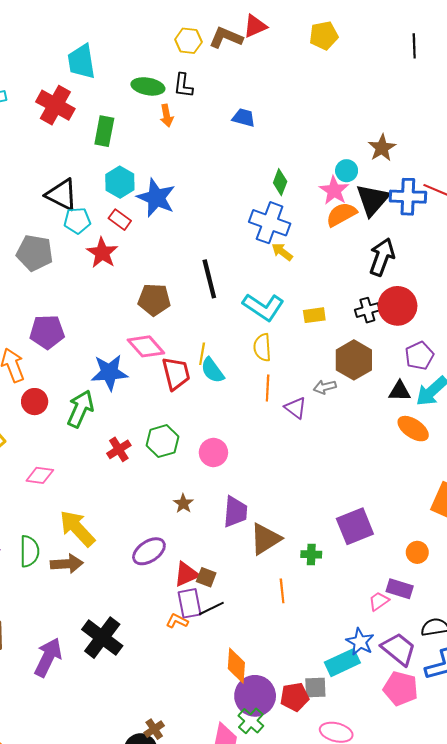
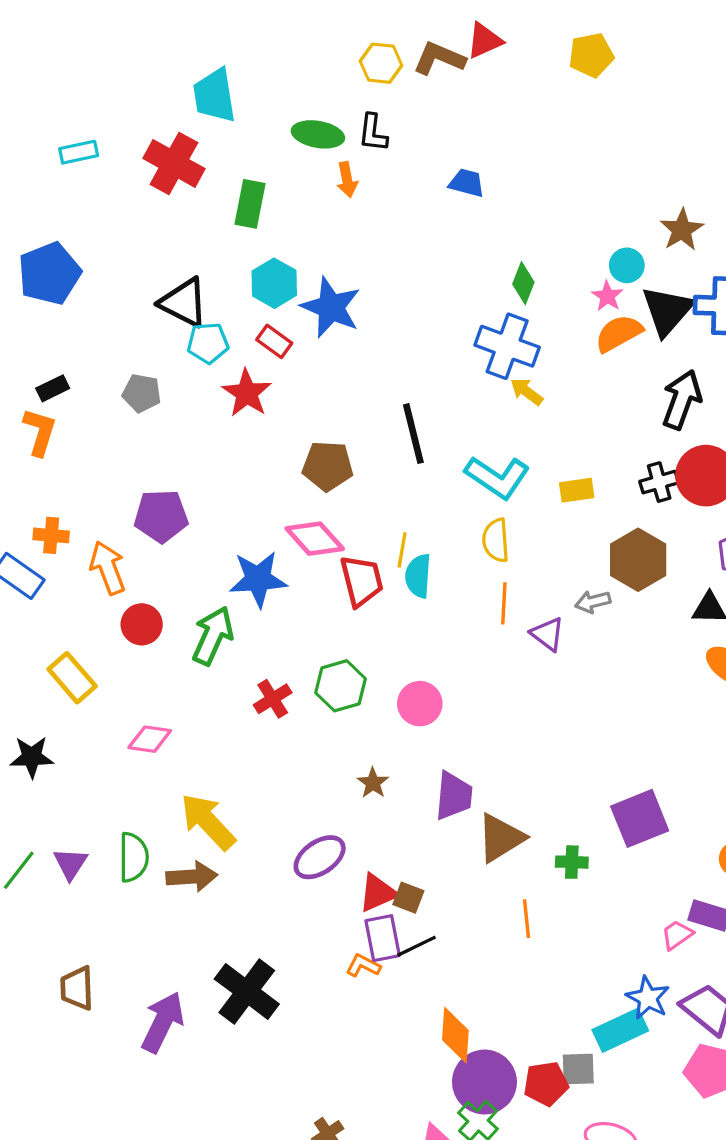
pink star: (334, 190) -> (607, 296), size x0.7
gray pentagon: (35, 253) -> (142, 393), size x0.7
cyan semicircle: (212, 370) -> (418, 576), turned 40

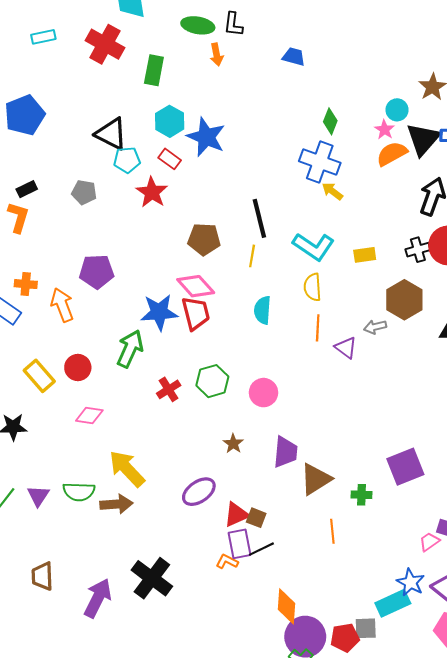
yellow line: (402, 550) -> (252, 256), moved
red trapezoid: (362, 581) -> (196, 313), moved
red circle: (142, 624) -> (78, 368), moved
green semicircle: (134, 857) -> (79, 492), turned 92

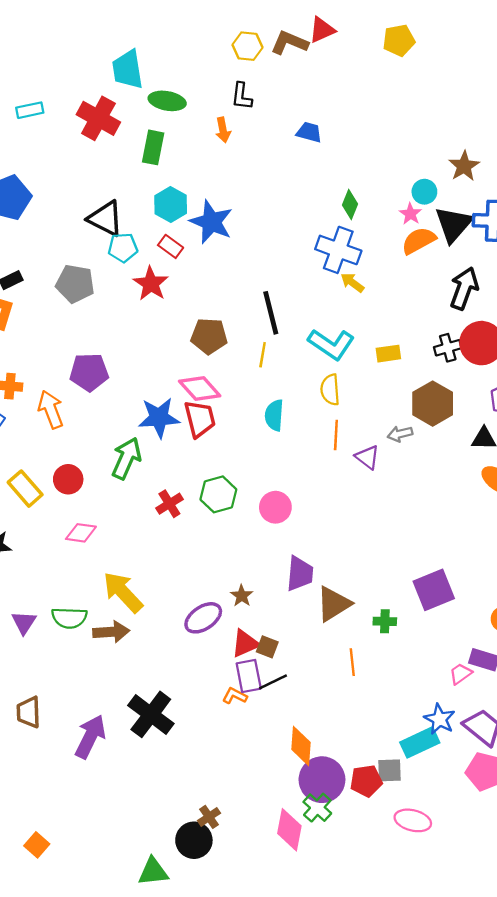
green ellipse: (198, 25) -> (167, 101), moved
gray pentagon: (84, 192) -> (75, 284), size x1.4
brown star: (233, 444) -> (242, 596), moved

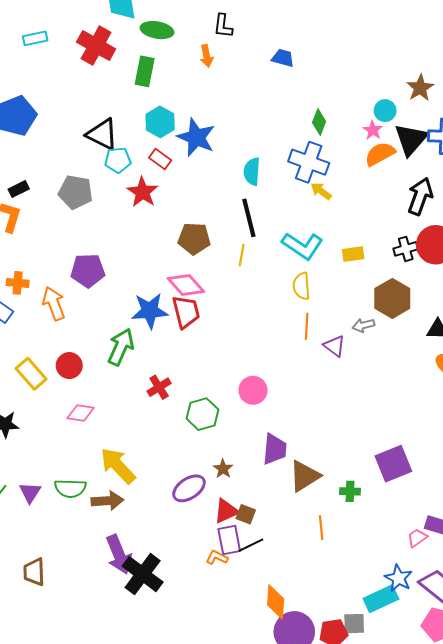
cyan semicircle: (274, 415) -> (252, 171), moved
green hexagon: (218, 494) -> (202, 414), moved
purple arrow: (90, 737) -> (119, 554), moved, turned 132

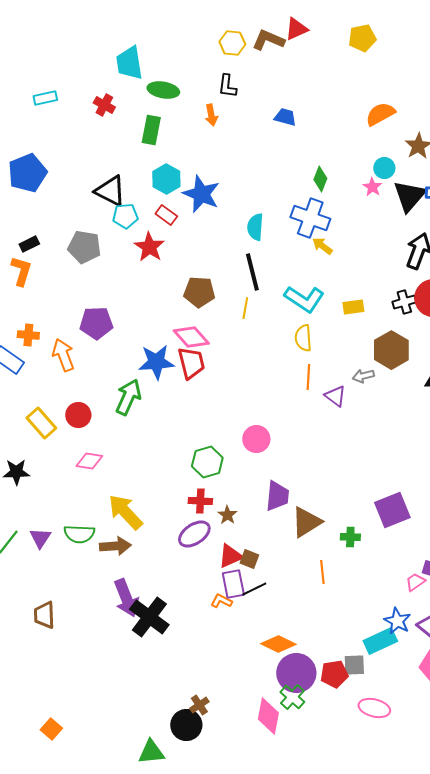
red cross: (96, 46) -> (104, 105), size x0.6
orange semicircle: (380, 154) -> (380, 114), moved
red cross: (159, 387) -> (200, 501), moved, turned 35
orange diamond: (276, 602) -> (278, 644), turned -68

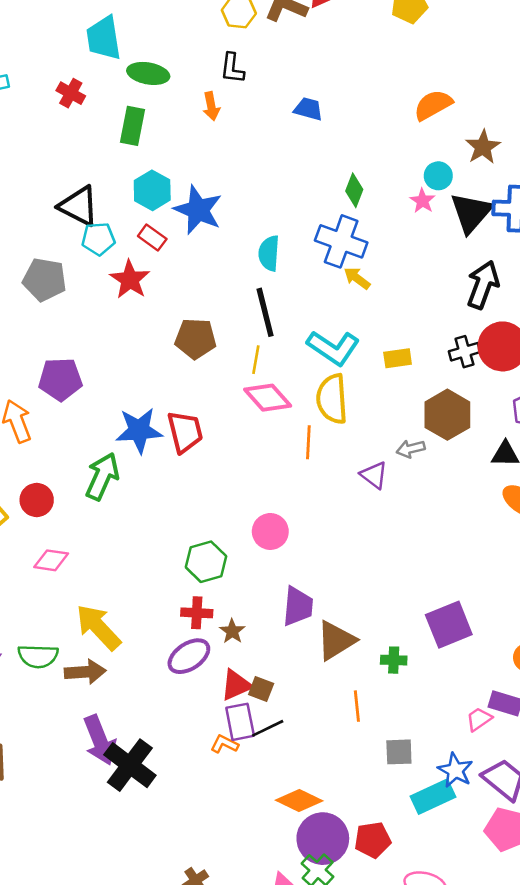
pink diamond: (191, 337) -> (268, 398), moved
yellow semicircle: (303, 338) -> (332, 399), size x1.4
orange line: (308, 377) -> (308, 442), moved
gray square: (354, 665) -> (399, 752), moved

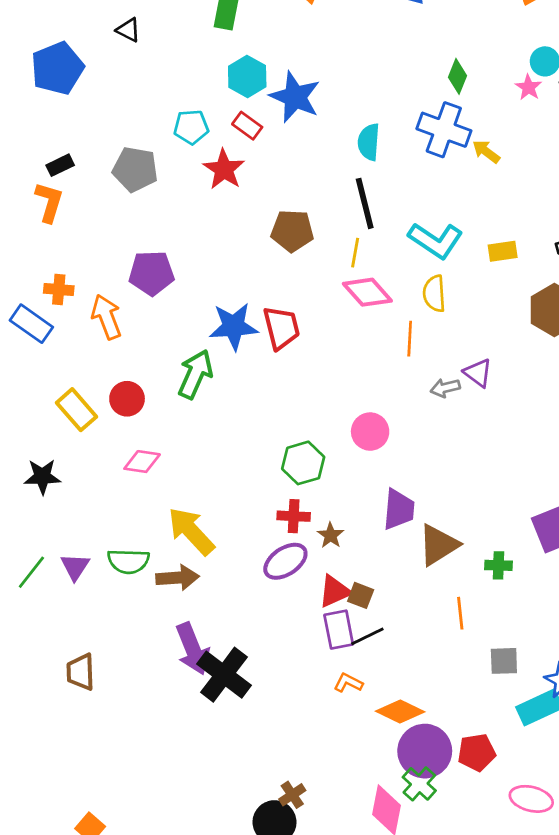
black triangle: (79, 206) -> (128, 30), moved, size x0.6
yellow arrow: (357, 278) -> (486, 152), moved
yellow semicircle: (332, 399) -> (434, 294), size x0.7
gray arrow: (411, 449) -> (445, 388), moved
orange L-shape: (224, 744) -> (348, 683), moved

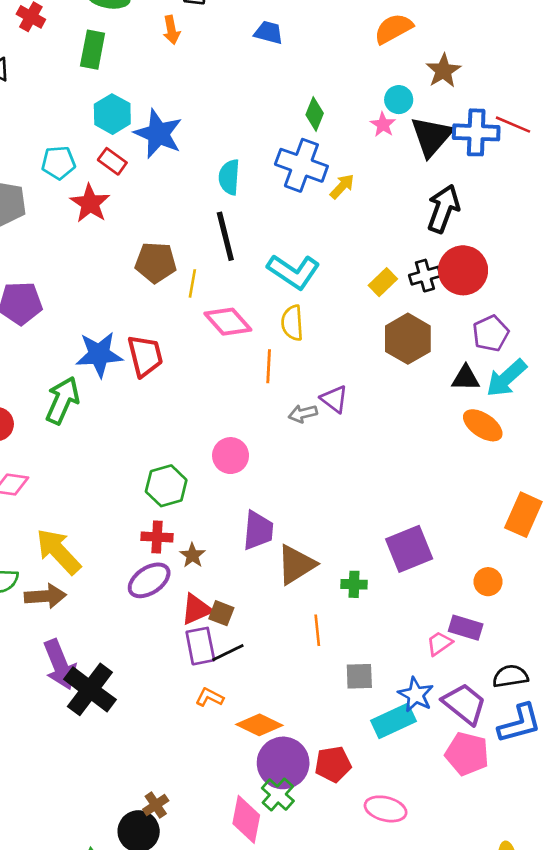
yellow arrow: (486, 152) -> (342, 186), turned 96
yellow rectangle: (503, 251) -> (383, 282), moved, turned -36
yellow line: (355, 253) -> (192, 283), moved

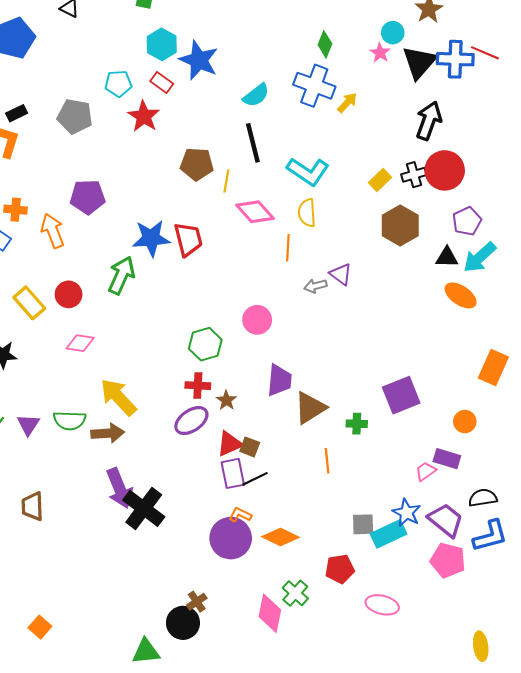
cyan semicircle: (229, 177) -> (256, 95), turned -132
gray square: (359, 676) -> (363, 524), moved
purple circle: (283, 763) -> (231, 538), moved

